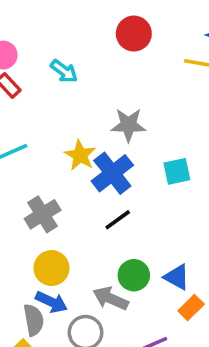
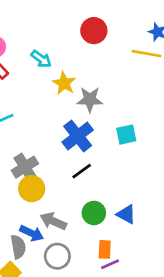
yellow star: (80, 155) -> (64, 83), moved
yellow circle: (51, 268) -> (32, 189), moved
gray arrow: (111, 298) -> (53, 221), moved
orange rectangle: (191, 307) -> (105, 249), moved, turned -42

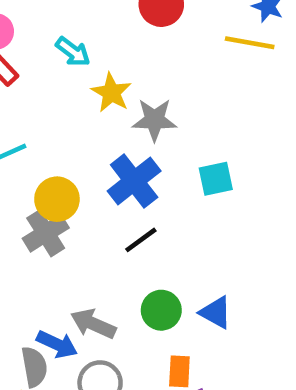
yellow circle: (32, 189) -> (57, 199), moved

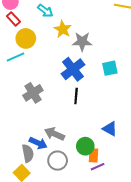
yellow circle: (57, 199) -> (26, 38), moved
black line: (141, 240) -> (76, 96), turned -49
green circle: (161, 310) -> (85, 146), moved

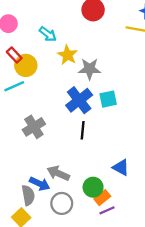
red rectangle: (13, 19) -> (14, 55), moved
cyan square: (110, 68) -> (108, 99), moved
orange rectangle: (93, 155) -> (102, 198), turned 48

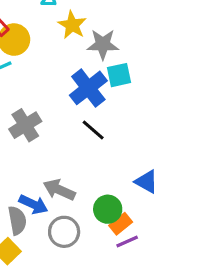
cyan square: (108, 99) -> (119, 75), moved
black line: (83, 130) -> (93, 130), turned -54

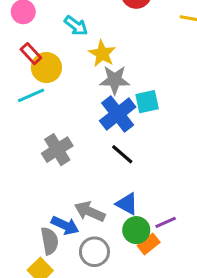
gray star: (103, 44) -> (115, 80), moved
blue triangle: (146, 182) -> (127, 204), moved
purple line: (127, 242) -> (166, 222), moved

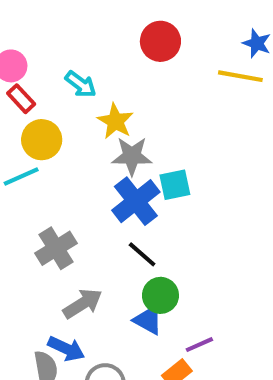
red rectangle: (31, 54) -> (21, 99), moved
gray arrow: (90, 212) -> (83, 304), moved, turned 124
green circle: (136, 230) -> (160, 295), moved

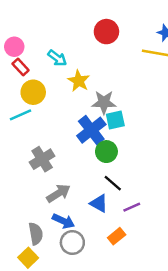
gray star: (132, 156) -> (104, 102), moved
black line: (142, 254) -> (113, 183), moved
green circle: (160, 295) -> (106, 152), moved
purple line: (199, 345) -> (132, 207), moved
blue arrow: (66, 349) -> (63, 221), moved

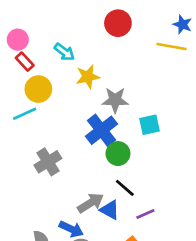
yellow star: (79, 81) -> (88, 77), turned 30
cyan square: (115, 120) -> (150, 125), moved
gray arrow: (58, 193) -> (91, 203), moved

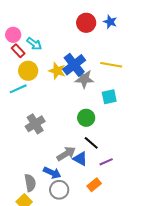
blue star: (182, 25) -> (110, 22), moved
yellow line: (171, 47) -> (111, 65), moved
cyan arrow: (64, 52) -> (34, 44), moved
yellow star: (88, 77) -> (57, 71), moved, turned 30
blue cross: (101, 130) -> (74, 65), moved

